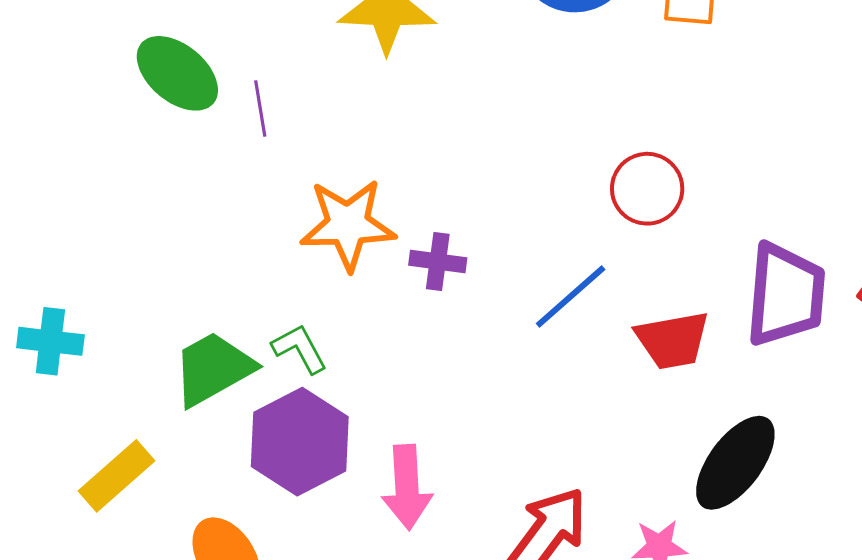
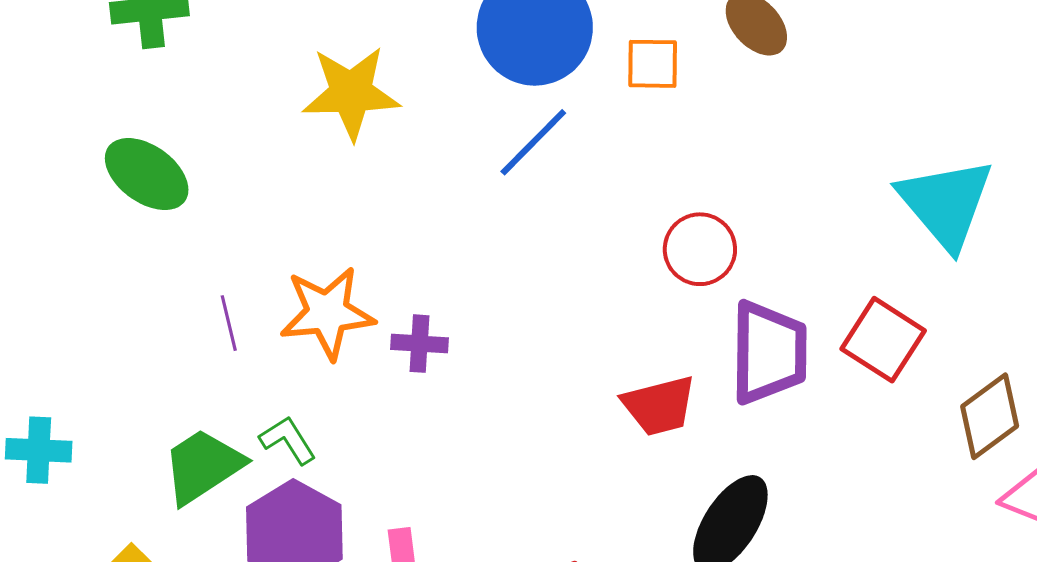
purple line: (260, 108) -> (229, 323), moved
red circle: (647, 189) -> (700, 249), moved
blue line: (571, 296) -> (533, 142), moved

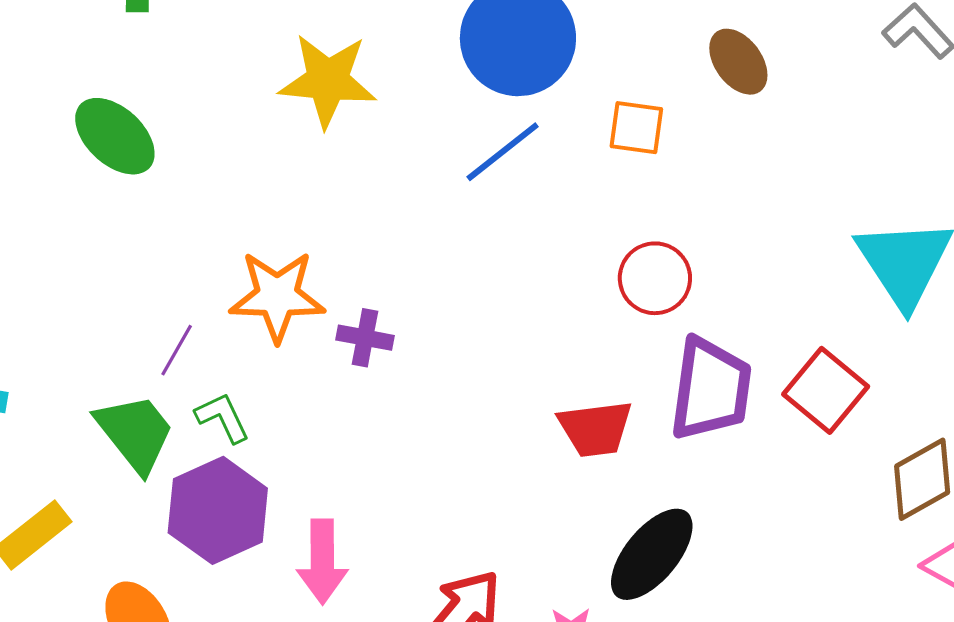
orange square: (653, 64) -> (636, 128), moved
purple line: (229, 323) -> (177, 350), moved, turned 36
green trapezoid: (203, 466) -> (135, 433), turned 78

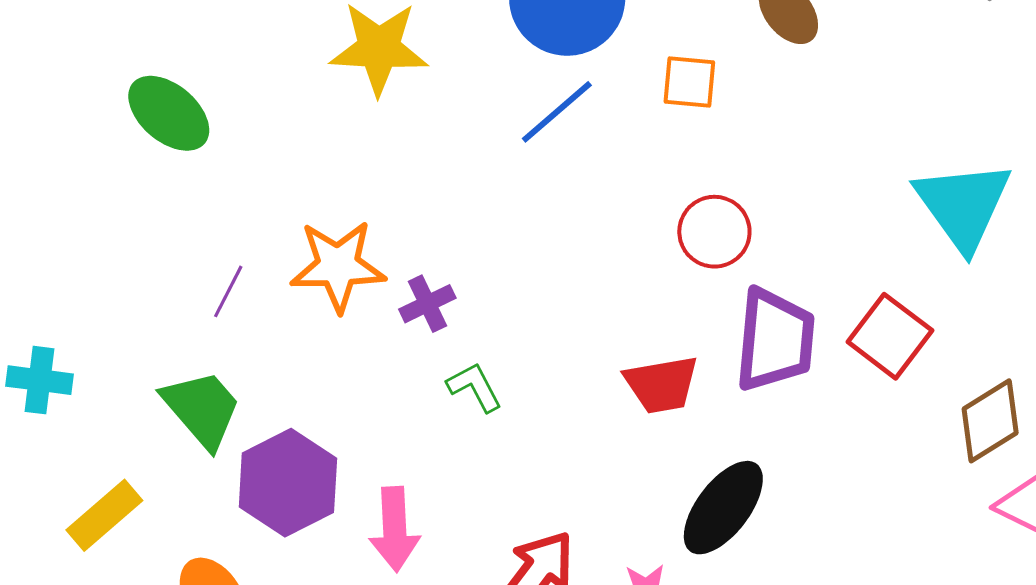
purple cross: (365, 338) -> (427, 304), turned -34
purple line: (177, 350) -> (228, 291), moved
green L-shape: (223, 417) -> (475, 387), moved

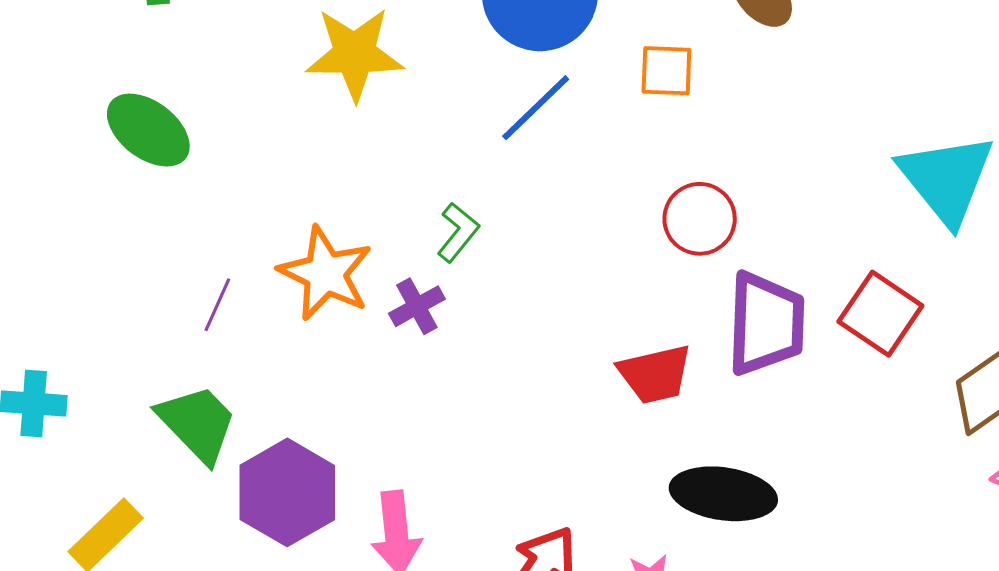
orange star: (338, 266) -> (325, 273), turned 30
green L-shape: (475, 387) -> (458, 232), moved, turned 70
black ellipse: (723, 508) -> (723, 494), turned 64

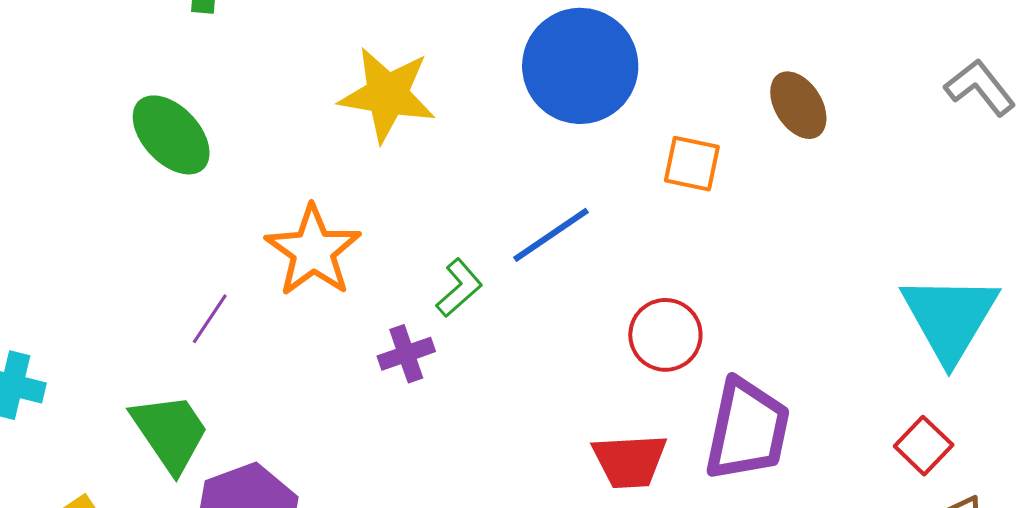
blue line: (536, 108) -> (551, 235), moved
red circle: (700, 219) -> (665, 335), moved
orange star: (325, 273) -> (313, 251), moved
red square: (880, 314) -> (924, 446), moved, size x0.7

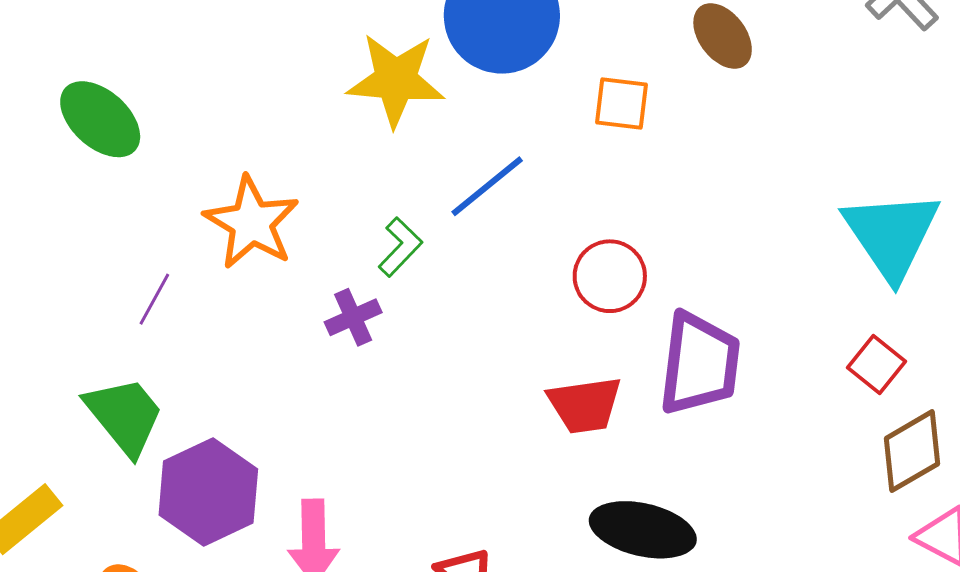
yellow star: (387, 95) -> (396, 80), moved

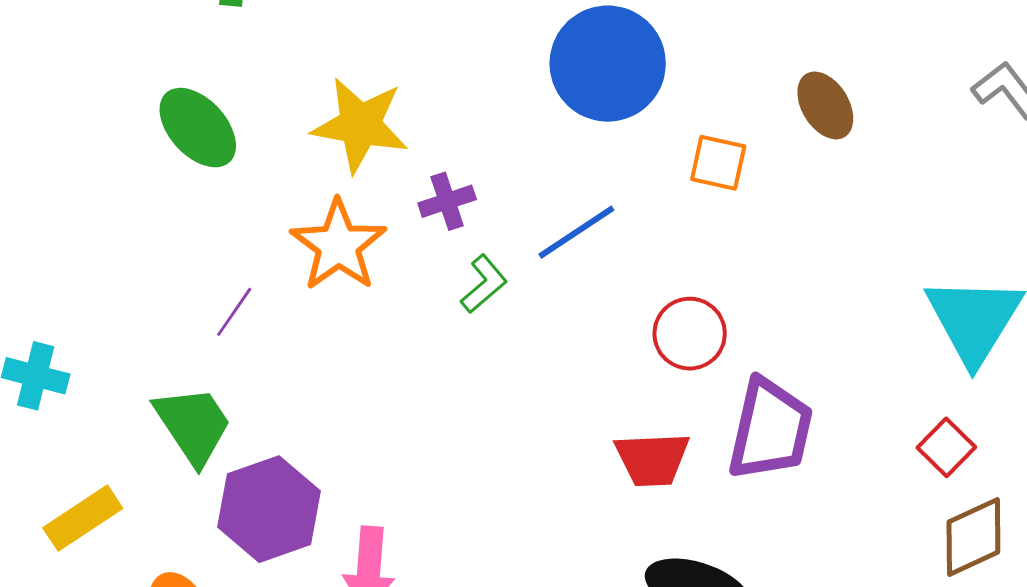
yellow star: (396, 80) -> (360, 125), moved
purple cross: (353, 317) -> (447, 201), moved

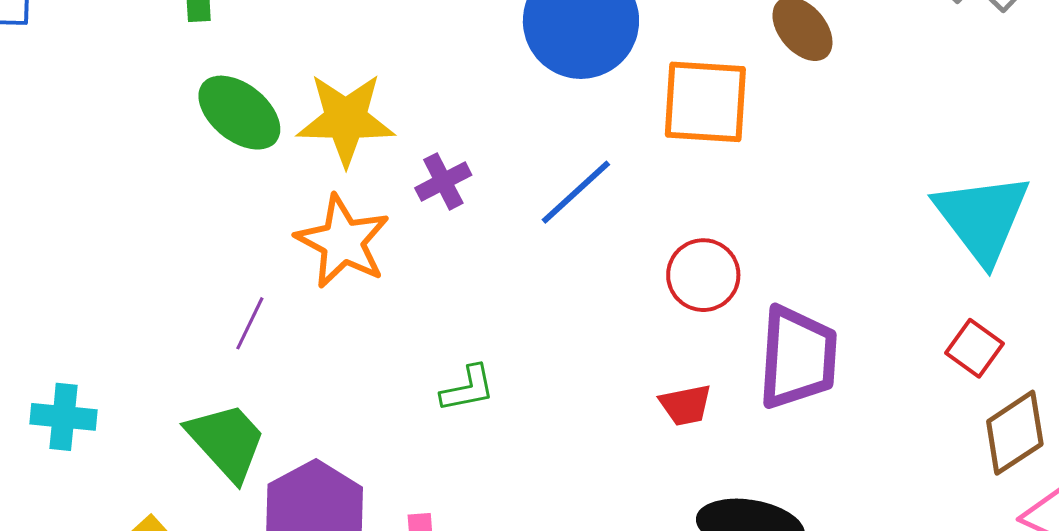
green ellipse: (198, 128) -> (239, 113), moved
orange square: (718, 163) -> (705, 102), size x1.6
green L-shape: (484, 284) -> (468, 389), moved, turned 38
red trapezoid: (652, 459) -> (685, 405), size x0.7

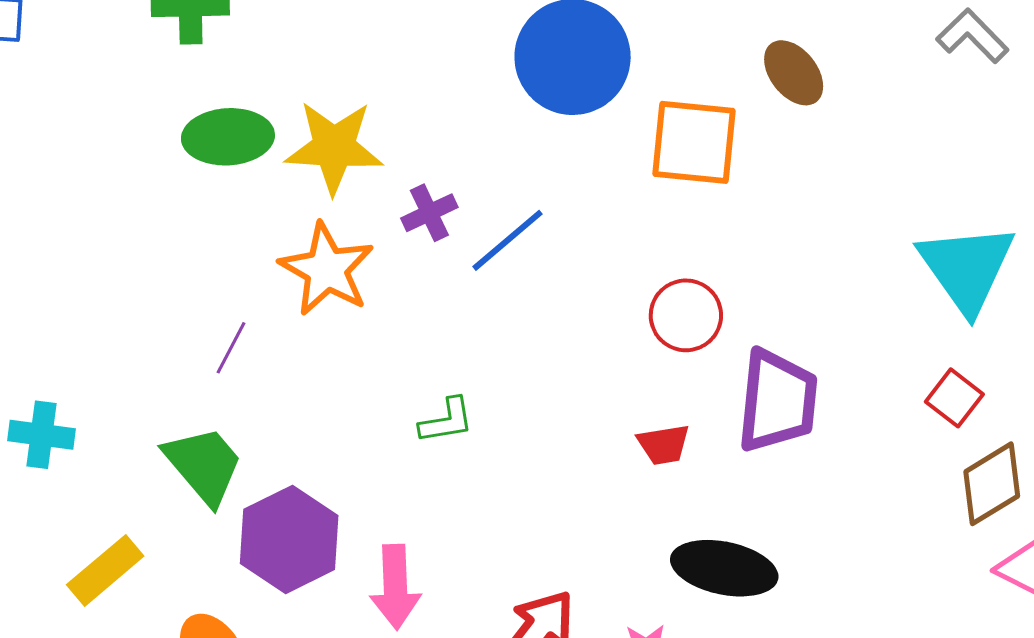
green ellipse: (239, 113) -> (228, 137), turned -44
blue line: (576, 192) -> (507, 240), moved

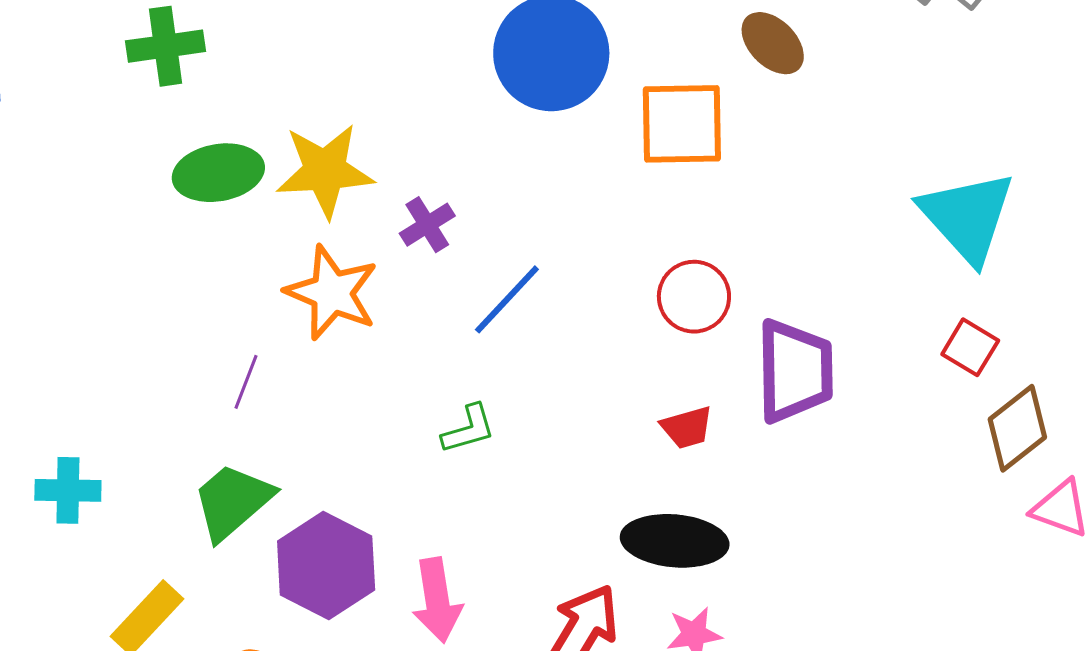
blue line: (507, 240) -> (507, 299), moved
green trapezoid: (204, 465) -> (233, 501), turned -84
black ellipse: (724, 568) -> (675, 541), moved

